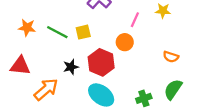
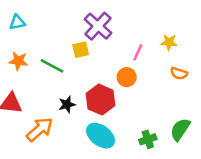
yellow square: (83, 32) -> (81, 50), moved
orange semicircle: (171, 57) -> (179, 73), moved

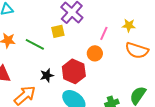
orange semicircle: (179, 73) -> (137, 50), size x1.6

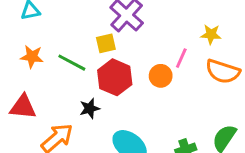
pink line: (104, 33) -> (181, 58), moved
red hexagon: (74, 71) -> (115, 77), moved

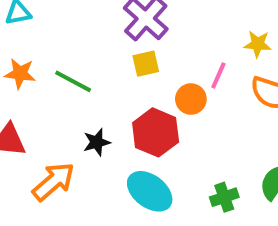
yellow square: (106, 43) -> (146, 64), moved
red hexagon: (115, 77) -> (156, 132), moved

